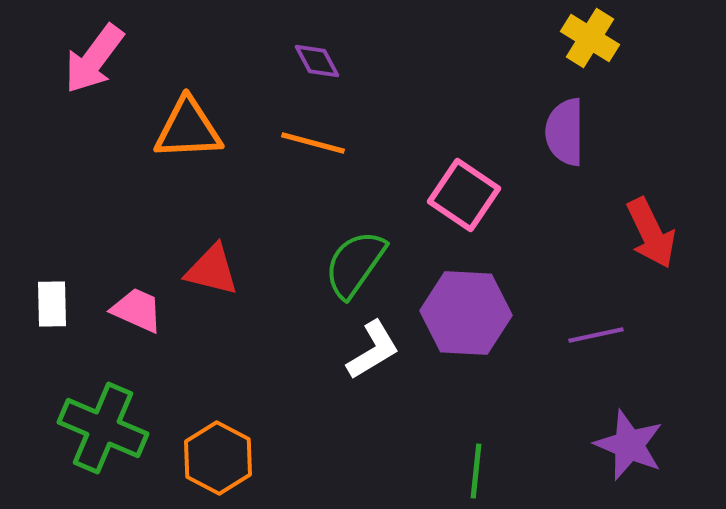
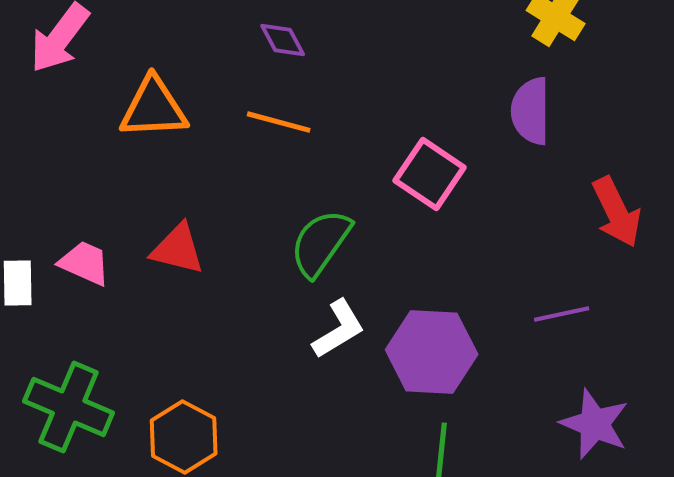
pink trapezoid: (137, 310) -> (85, 263), moved
purple hexagon: (466, 313) -> (432, 352), moved

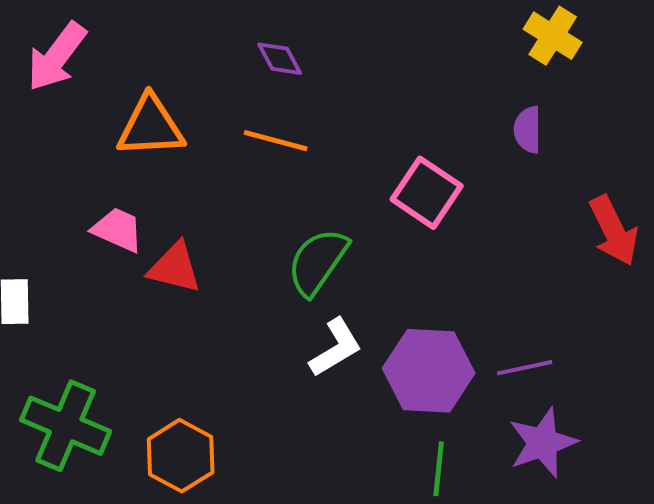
purple semicircle: (531, 111) -> (528, 130), size x0.7
pink trapezoid: (85, 263) -> (118, 230), moved
purple line: (562, 314) -> (525, 368), moved
purple star: (595, 424) -> (543, 443), moved, turned 30

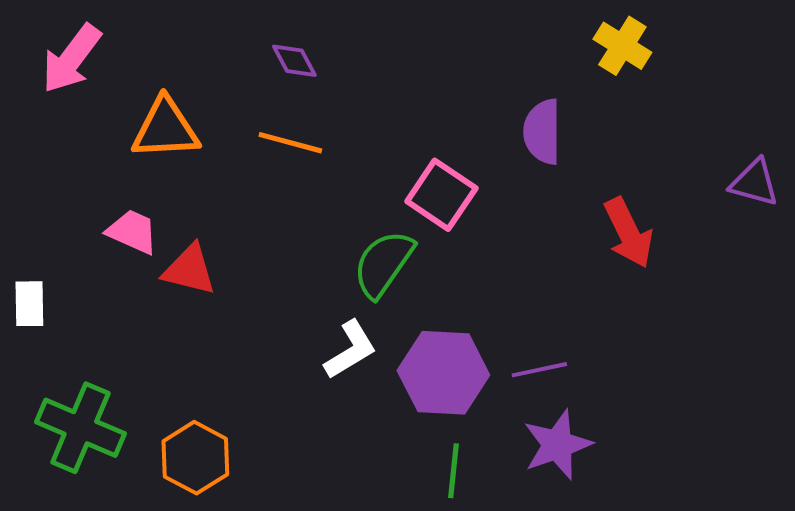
yellow cross: (553, 36) -> (622, 46), moved
purple semicircle: (528, 130) -> (542, 132), size x1.4
green semicircle: (318, 262) -> (383, 264), moved

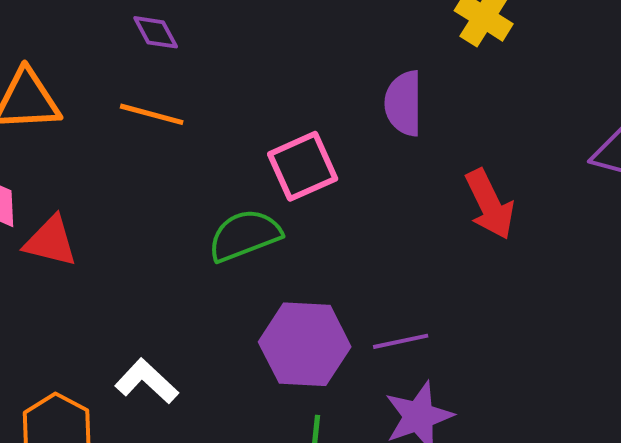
pink square: (441, 195) -> (303, 166), turned 32
green semicircle: (383, 264) -> (245, 235), turned 34
white L-shape: (350, 350) -> (147, 381), moved, turned -106

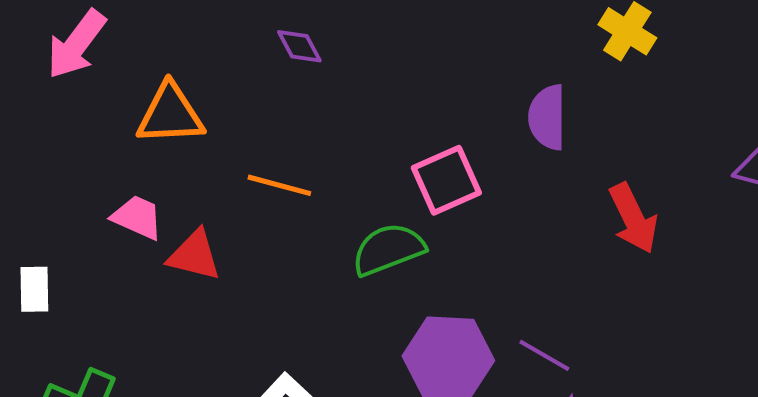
orange line: (152, 114) -> (279, 185), moved
purple line: (401, 341) -> (544, 355), turned 42

